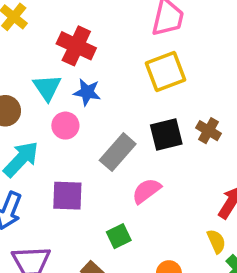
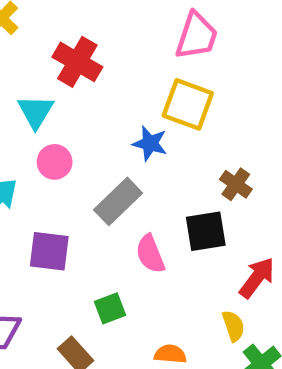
yellow square: (165, 71) -> (188, 104), turned 36
blue star: (87, 92) -> (150, 143), moved
black square: (166, 135) -> (206, 231), moved
pink semicircle: (146, 191) -> (150, 254), turned -80

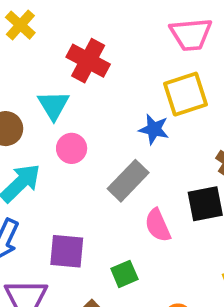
pink trapezoid: (196, 36) -> (191, 34), turned 69
yellow square: (188, 104) -> (186, 94), turned -36
purple square: (49, 251) -> (67, 251), moved

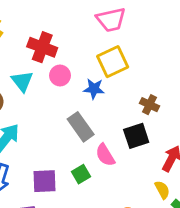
pink circle: (72, 148) -> (60, 76), moved
gray rectangle: (128, 181) -> (81, 127), turned -72
green square: (124, 274) -> (81, 174), moved

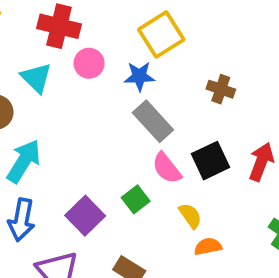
gray rectangle: (81, 127) -> (153, 121), moved
black square: (136, 136) -> (210, 161), moved
purple square: (44, 181) -> (85, 216), turned -35
yellow semicircle: (162, 190) -> (190, 216), moved

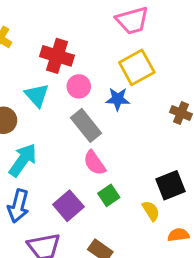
gray rectangle: (153, 121) -> (86, 125), moved
black square: (210, 161) -> (170, 185), moved
pink semicircle: (167, 168) -> (95, 163), moved
orange semicircle: (208, 247) -> (178, 235), moved

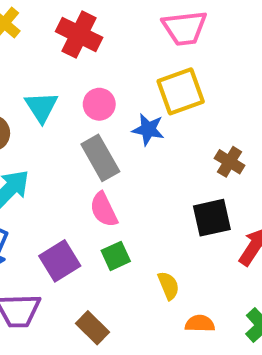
red cross: (57, 56) -> (79, 34), moved
black square: (170, 185) -> (212, 218), moved

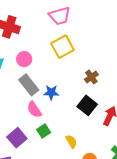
blue star: (148, 129) -> (51, 92), moved
brown cross: (230, 162) -> (91, 77), turned 32
black square: (212, 218) -> (87, 105), turned -30

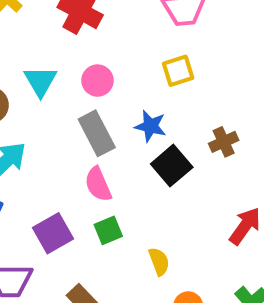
yellow square: (62, 47) -> (178, 71), size x0.7
blue star: (51, 92) -> (150, 126), moved
black square: (87, 105) -> (172, 166), moved

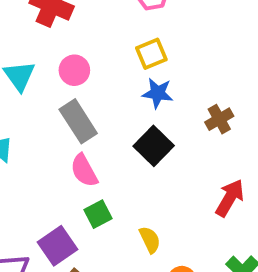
blue star: (150, 126) -> (158, 93), moved
brown cross: (224, 142) -> (219, 119), moved
purple square: (53, 233) -> (58, 246), moved

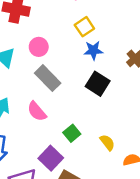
pink semicircle: (84, 170) -> (37, 111), moved

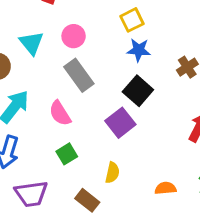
green square: (72, 133) -> (67, 154), moved
yellow semicircle: (107, 142) -> (112, 173), moved, turned 42
purple square: (51, 158) -> (120, 123), moved

